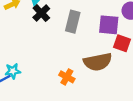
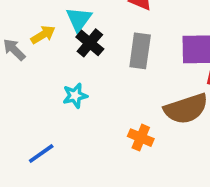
cyan star: (13, 71) -> (75, 96), moved

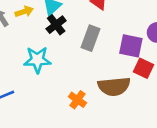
cyan star: (75, 96) -> (37, 60), size x1.5

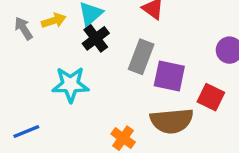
purple square: (131, 46) -> (169, 76), moved

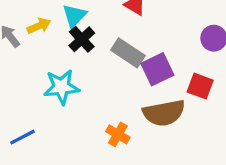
gray rectangle: (141, 57) -> (128, 53), turned -72
purple square: (169, 76) -> (157, 69), turned -32

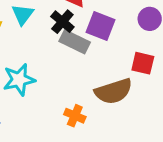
black cross: (82, 39) -> (62, 22), moved
purple square: (157, 69) -> (101, 26), moved, turned -36

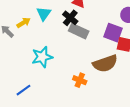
purple square: (101, 26) -> (113, 33), moved

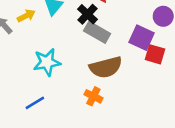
brown semicircle: (105, 64) -> (106, 67), moved
blue line: (23, 90) -> (35, 103), moved

